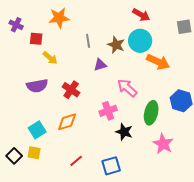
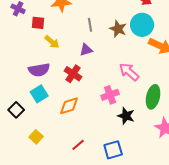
purple triangle: (100, 65) -> (86, 50), moved
cyan square: (37, 130) -> (39, 94), moved
yellow square: (34, 153) -> (36, 137), turned 32
black square: (14, 156) -> (16, 110), moved

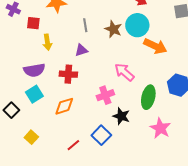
yellow arrow: (52, 42) -> (47, 42), turned 42
red cross: (73, 74) -> (68, 74), turned -30
blue square: (113, 150) -> (101, 135), moved, turned -30

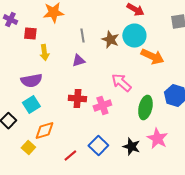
red cross: (68, 74) -> (77, 98), moved
orange diamond: (64, 106) -> (44, 130), moved
black star: (121, 116) -> (131, 146), moved

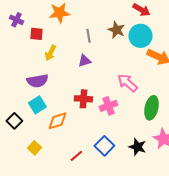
brown star: (110, 40) -> (116, 30), moved
yellow arrow: (44, 52) -> (50, 53), turned 35
orange diamond: (44, 130) -> (57, 121), moved

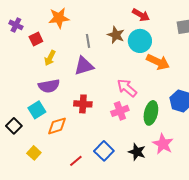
red square: (36, 34) -> (36, 39), turned -32
purple triangle: (84, 61) -> (84, 66), size x1.5
purple semicircle: (37, 81) -> (49, 86), moved
pink cross: (108, 106) -> (120, 111), moved

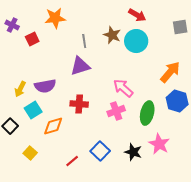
yellow arrow: (50, 58) -> (20, 89), moved
orange arrow: (158, 62) -> (170, 72), moved, turned -75

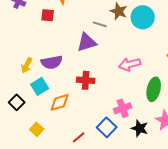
red square: (32, 39) -> (48, 15), moved, turned 32
gray line: (84, 41) -> (100, 24), moved, turned -64
pink arrow: (123, 88) -> (130, 64), turned -55
pink cross: (116, 111) -> (123, 108), moved

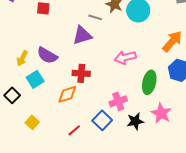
purple semicircle: (52, 62) -> (47, 55), turned 40
orange diamond: (60, 102) -> (67, 94), moved
black star: (140, 128) -> (135, 121), turned -30

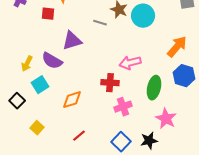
purple triangle: (82, 35) -> (72, 41), moved
red cross: (81, 73) -> (110, 83), moved
blue square: (102, 120) -> (121, 142), moved
black star: (135, 121) -> (149, 141), moved

